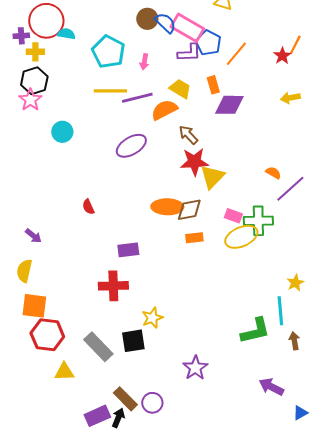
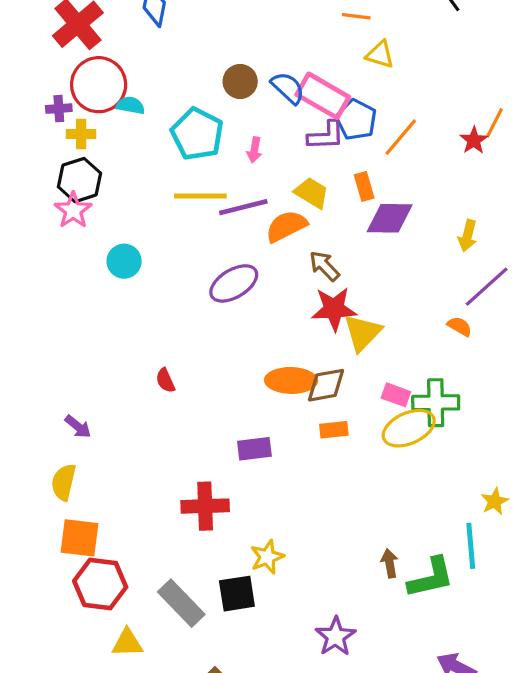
brown circle: (147, 19) -> (240, 81), moved
yellow arrow: (290, 98) -> (468, 236), moved, turned -66
purple line: (290, 189) -> (487, 287), moved
purple rectangle: (128, 250) -> (254, 449), moved
brown arrow: (294, 341) -> (390, 563), moved

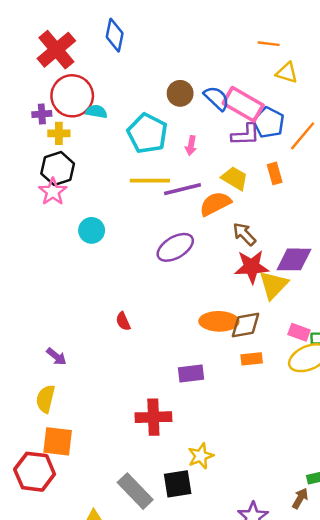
purple diamond: (390, 218) -> (294, 259), moved
brown arrow: (390, 563) -> (300, 498), moved, turned 40
red hexagon: (100, 584) -> (35, 472), moved

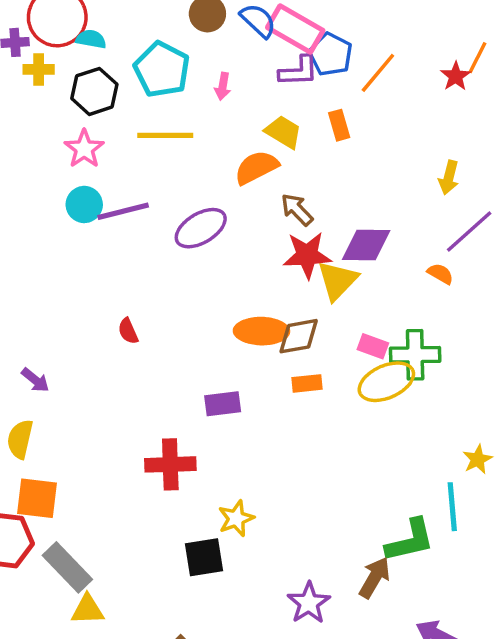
black hexagon: (58, 169) -> (94, 91), moved
purple line: (183, 189) -> (123, 211), moved
pink star: (53, 192) -> (84, 149), moved
gray rectangle: (135, 491) -> (67, 567), moved
brown arrow: (300, 498) -> (375, 578), size x1.4

